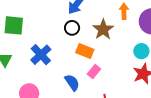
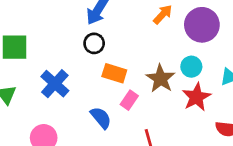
orange arrow: (124, 11) -> (163, 14), turned 49
brown star: (103, 29) -> (161, 79), moved

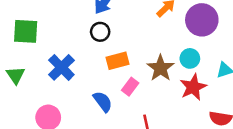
orange rectangle: (114, 73) -> (118, 61), turned -35

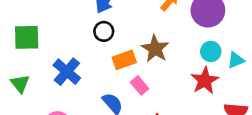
cyan circle: (190, 58) -> (211, 51), moved
brown star: (160, 68) -> (155, 49), moved
pink rectangle: (130, 87) -> (140, 85), turned -72

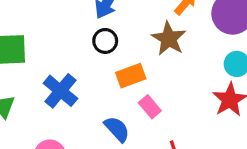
brown star: (155, 49) -> (169, 39), moved

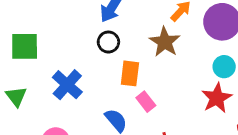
orange rectangle: (131, 76) -> (130, 73), turned -65

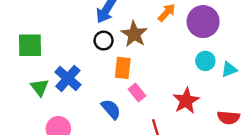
brown star: (165, 42) -> (134, 34), moved
green triangle: (16, 97) -> (40, 87), moved
red star: (217, 98) -> (186, 101), moved

